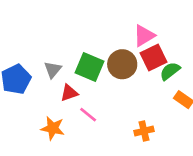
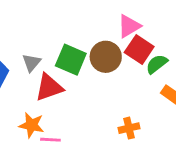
red square: (154, 57) -> (139, 49), turned -30
red triangle: (69, 93) -> (49, 87), size x1.5
pink line: (88, 115) -> (50, 140), moved, turned -36

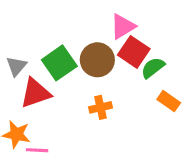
green square: (71, 60) -> (59, 63), turned 32
orange cross: (129, 128) -> (100, 107), moved

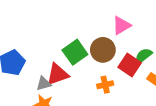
red square: (134, 52) -> (130, 65), moved
gray triangle: (16, 66) -> (44, 84), moved, turned 35

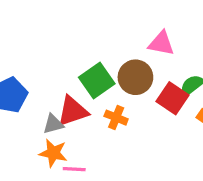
pink triangle: (121, 25) -> (161, 43), turned 42
orange cross: (105, 85) -> (116, 118), moved, turned 35

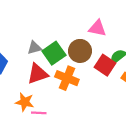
orange cross: (116, 118) -> (67, 78), size x1.5
gray triangle: (53, 124) -> (34, 48), moved

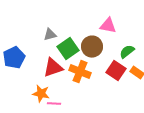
gray triangle: (34, 48) -> (50, 35), moved
red square: (105, 65) -> (116, 71), moved

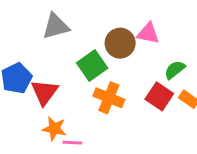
gray triangle: (50, 35) -> (56, 26), moved, size x1.5
brown circle: (92, 47) -> (120, 43), moved
red triangle: (53, 68) -> (44, 92), moved, turned -35

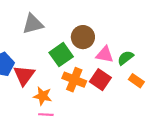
pink triangle: (148, 33) -> (105, 55), moved
red square: (159, 96) -> (100, 80), moved
orange star: (54, 129) -> (43, 96), moved

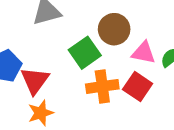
orange cross: (74, 80) -> (102, 86), turned -30
orange star: (43, 96) -> (41, 113), moved, turned -30

